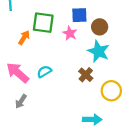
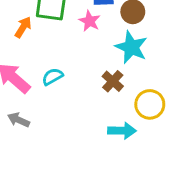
gray arrow: (21, 101) -> (19, 120), turned 80
cyan arrow: (92, 119) -> (122, 131), moved

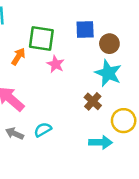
pink star: (90, 21) -> (56, 64), moved
cyan semicircle: (52, 77) -> (43, 130), moved

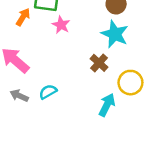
cyan arrow: (100, 142) -> (107, 105), turned -65

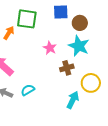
pink star: (61, 25) -> (50, 48), moved
brown cross: (99, 63) -> (67, 68), turned 32

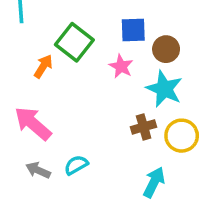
green square: (27, 19) -> (74, 42), turned 30
pink star: (50, 48) -> (121, 66), moved
yellow circle: (91, 83) -> (182, 136), moved

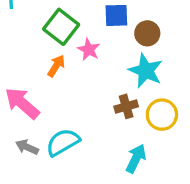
orange arrow: (43, 66) -> (56, 66), moved
pink star: (121, 66) -> (89, 50), moved
cyan semicircle: (76, 165) -> (63, 142), size x1.5

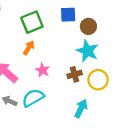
green square: (61, 27) -> (32, 22), turned 30
pink star: (89, 50) -> (43, 70), moved

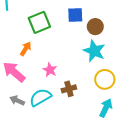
orange arrow: (29, 48) -> (26, 49), moved
brown cross: (75, 74) -> (69, 89), moved
cyan arrow: (81, 109) -> (106, 108), moved

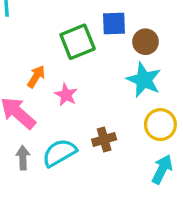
green square: (39, 22) -> (78, 42), moved
pink star: (50, 70) -> (66, 95), moved
gray arrow: (17, 100) -> (23, 158), turned 64

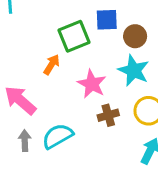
orange arrow: (36, 77) -> (52, 65), moved
pink star: (66, 95) -> (92, 84), moved, size x1.4
brown cross: (104, 139) -> (108, 115), moved

